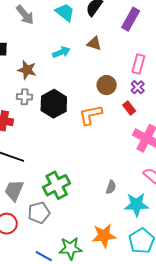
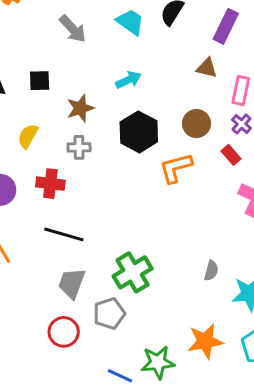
brown triangle: (94, 43) -> (207, 68), moved
brown star: (27, 70) -> (80, 108), turned -30
black hexagon: (54, 104) -> (139, 132), moved

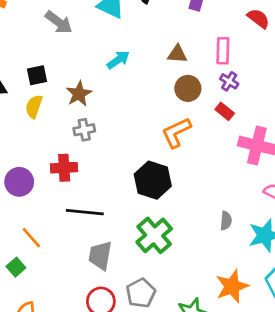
brown triangle: (207, 68) -> (177, 54), moved
black hexagon: (139, 132) -> (153, 180), moved
yellow semicircle: (28, 136) -> (34, 106), moved
gray pentagon: (109, 314) -> (141, 293), moved

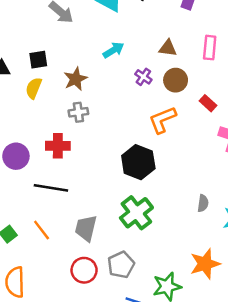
purple cross: (229, 81) -> (143, 77), moved
black line: (85, 212) -> (51, 188), moved
orange line: (31, 238) -> (42, 230), moved

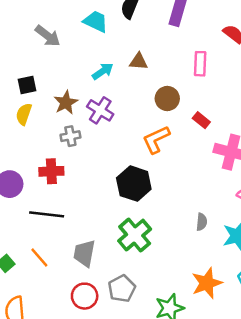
brown triangle: (168, 48) -> (138, 61), moved
purple cross: (143, 77) -> (100, 110), moved, size x1.5

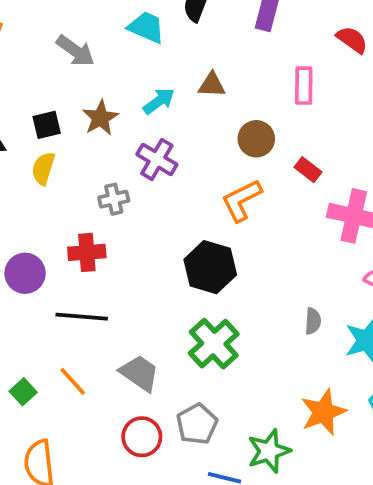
brown star: (66, 103) -> (100, 118), moved
gray trapezoid: (84, 253) -> (140, 373), turned 116

